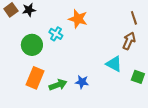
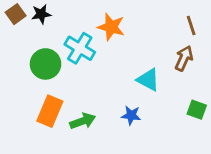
cyan cross: (56, 34) -> (80, 48), size x1.5
cyan triangle: (114, 64) -> (148, 80), moved
blue star: (82, 82) -> (131, 115), moved

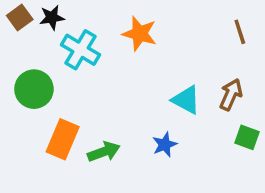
cyan cross: (80, 48) -> (81, 50), moved
brown arrow: (184, 58) -> (231, 94), moved
green circle: (46, 64) -> (34, 89), moved
blue star: (131, 115) -> (165, 145), turned -30

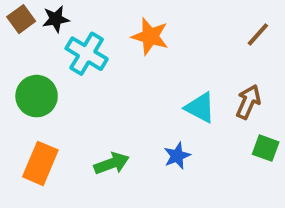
brown line: (240, 32) -> (258, 34), turned 60
orange rectangle: (63, 139) -> (40, 163), moved

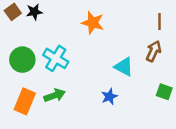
brown line: (258, 34) -> (160, 21), turned -42
cyan cross: (87, 54) -> (56, 58), moved
brown arrow: (248, 102) -> (154, 51), moved
green arrow: (112, 163) -> (55, 95), moved

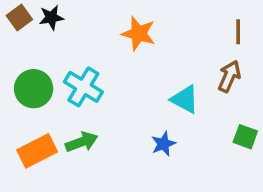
orange rectangle: (25, 101) -> (37, 151), turned 40

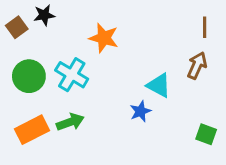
brown square: (19, 17) -> (17, 27), moved
orange star: (139, 34) -> (104, 38), moved
green square: (245, 137) -> (206, 134), moved
blue star: (163, 144) -> (140, 111), moved

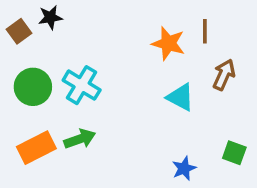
brown line: (205, 27) -> (205, 31), moved
orange star: (104, 38) -> (168, 43), moved
blue star: (140, 111) -> (184, 168), moved

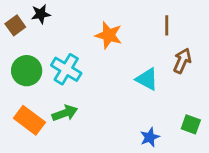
orange star: (168, 43) -> (109, 35), moved
orange rectangle: (36, 148) -> (29, 120), turned 64

